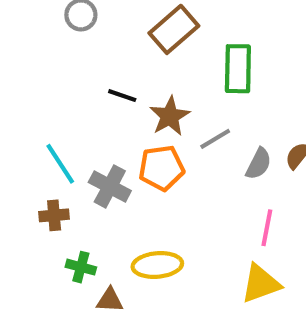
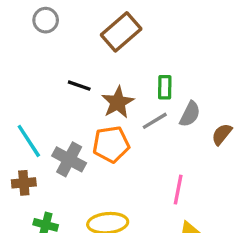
green rectangle: (238, 69) -> (165, 87), moved, size x0.6
gray semicircle: (259, 164) -> (190, 114), moved
pink line: (267, 228) -> (178, 190), moved

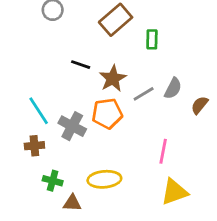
green rectangle: (165, 87) -> (152, 39), moved

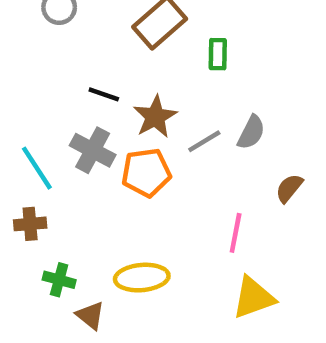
brown semicircle: (200, 105) -> (289, 188), moved
gray cross: (72, 126) -> (93, 150), moved
brown triangle: (72, 203) -> (90, 316), turned 36

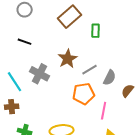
black line: (104, 94) -> (25, 42), moved
gray semicircle: (251, 132) -> (110, 78), moved
orange pentagon: (146, 173) -> (84, 94), moved

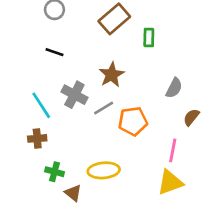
gray line: (90, 70) -> (104, 108), moved
gray semicircle: (110, 78) -> (174, 88), moved
pink line: (104, 111) -> (173, 150), moved

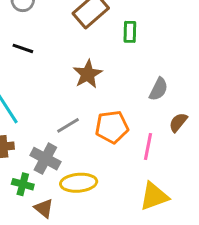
gray cross: (74, 95) -> (45, 159), moved
gray line: (104, 108) -> (68, 125), moved
pink line: (173, 150) -> (148, 147), moved

